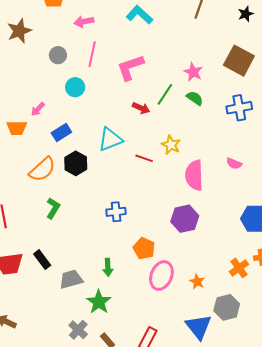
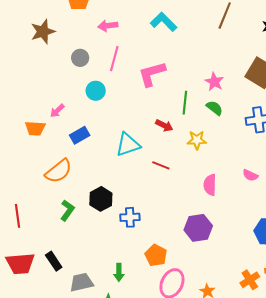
green line: (165, 94) -> (185, 103), turned -30
red arrow: (141, 108) -> (164, 125), moved
yellow star: (171, 145) -> (197, 140), moved, turned -30
black hexagon: (76, 163) -> (101, 199), moved
pink semicircle: (194, 175) -> (210, 185), size x0.7

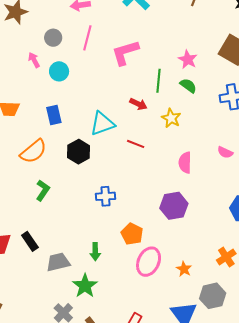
cyan circle: (96, 91) -> (59, 71), moved
pink arrow: (57, 111) -> (34, 60), moved, turned 105
blue rectangle: (80, 135) -> (54, 115), turned -72
yellow star: (197, 140) -> (171, 118), turned 30
black hexagon: (101, 199) -> (79, 152), moved

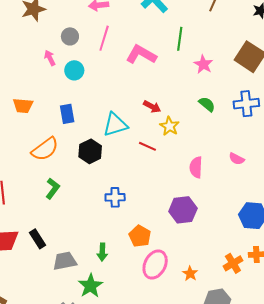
pink L-shape: (125, 53) -> (141, 55), turned 44
green line: (159, 81) -> (180, 39), moved
green semicircle: (188, 86) -> (207, 104), moved
yellow star: (171, 118) -> (169, 126), moved

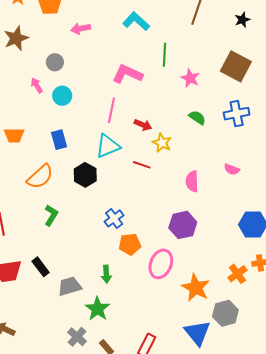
pink line: (104, 38) -> (112, 110), moved
blue cross: (115, 197) -> (114, 218), turned -30
orange pentagon: (140, 236) -> (130, 244), moved, turned -30
pink ellipse: (155, 265) -> (161, 264), moved
orange star: (190, 273) -> (196, 288), size x1.8

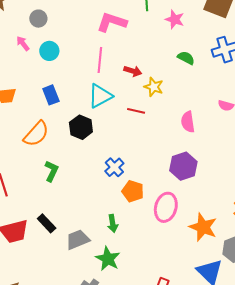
orange pentagon: (130, 244) -> (133, 191), turned 30

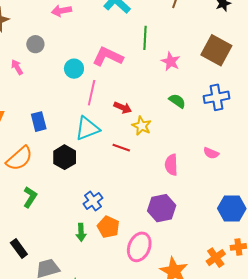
cyan circle: (49, 51) -> (74, 69), moved
green arrow: (113, 223) -> (81, 232), moved

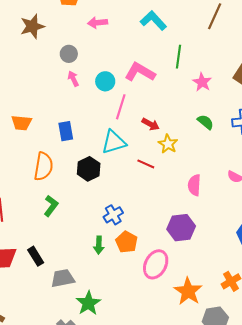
pink arrow: (17, 67) -> (73, 79), moved
orange semicircle: (19, 158) -> (43, 166), turned -44

